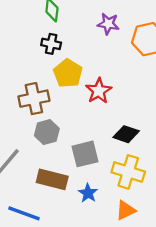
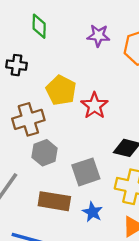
black cross: (51, 44) -> (16, 65), moved

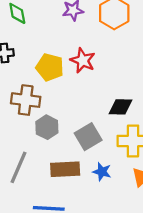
red star: (94, 106) -> (83, 60), moved
brown cross: (28, 119) -> (26, 100), turned 36

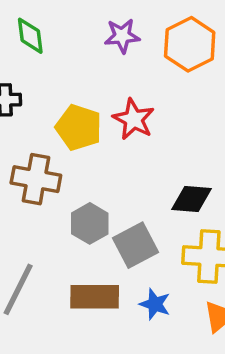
gray hexagon: (47, 127) -> (90, 223), moved

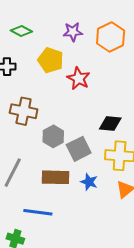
green diamond: (30, 36) -> (21, 31), turned -55
yellow pentagon: (79, 127) -> (51, 60), moved

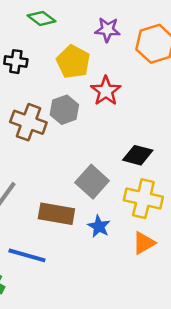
gray hexagon: (53, 136) -> (64, 110), moved
gray square: (79, 149) -> (92, 182), turned -30

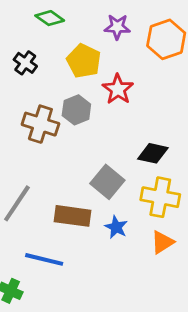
black cross: (16, 62) -> (25, 63), turned 30

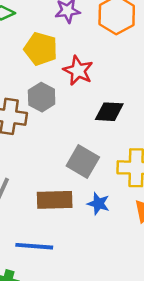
black diamond: (153, 153) -> (109, 112), moved

